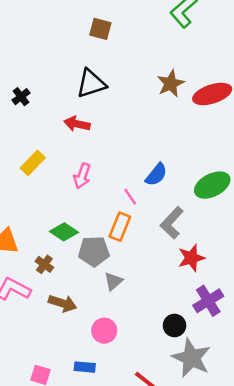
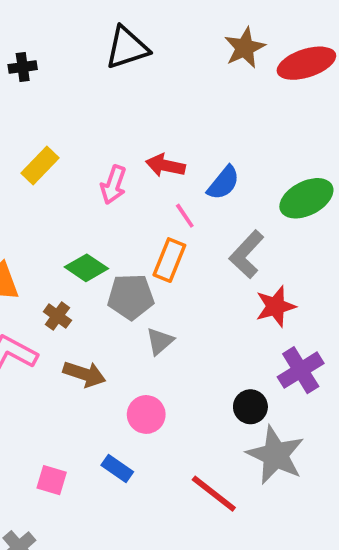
black cross: (21, 97) -> (23, 67), turned 30
red arrow: (77, 124) -> (166, 165), moved
blue rectangle: (85, 367) -> (117, 469), turned 30

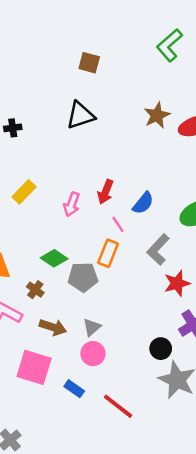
red arrow: (166, 165) -> (106, 192), turned -80
gray triangle: (160, 341) -> (92, 327), moved
pink square: (52, 480) -> (34, 367), moved, size x1.8
red line: (214, 494) -> (118, 406), moved

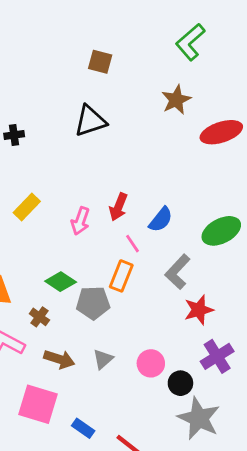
brown star: (157, 115) -> (176, 100), moved
pink circle: (93, 354) -> (151, 363), moved

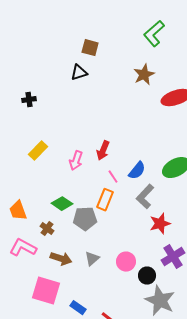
black triangle: (90, 121) -> (79, 73), moved, size x0.7
blue semicircle: (161, 220) -> (137, 171), moved

